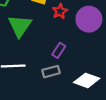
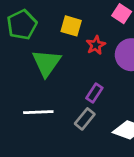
gray rectangle: (51, 72) -> (85, 119), turned -36

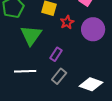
purple rectangle: (94, 93) -> (56, 54), moved

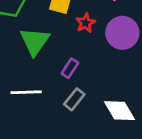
white diamond: (91, 84) -> (119, 111), turned 40

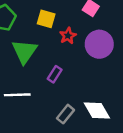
gray rectangle: (74, 99) -> (65, 114), moved

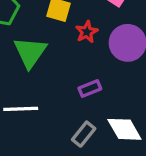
purple rectangle: (55, 74) -> (90, 88), moved, turned 35

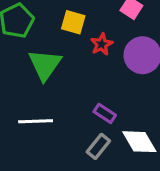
purple rectangle: (90, 88) -> (105, 113), moved, turned 55

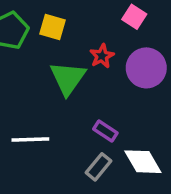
yellow square: (73, 22) -> (52, 27), moved
green triangle: (45, 65) -> (68, 78), moved

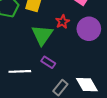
purple rectangle: (105, 131) -> (48, 62), moved

